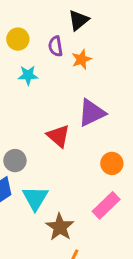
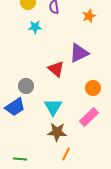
orange star: (81, 59) -> (89, 16), moved
cyan triangle: (35, 198) -> (53, 107), moved
brown star: (60, 227) -> (57, 132), turned -30

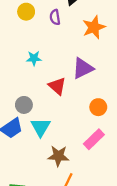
orange star: (89, 16) -> (94, 27), size x1.5
cyan star: (35, 27) -> (34, 58), moved
cyan triangle: (53, 107) -> (41, 127), moved

